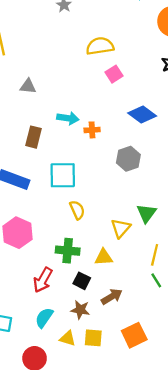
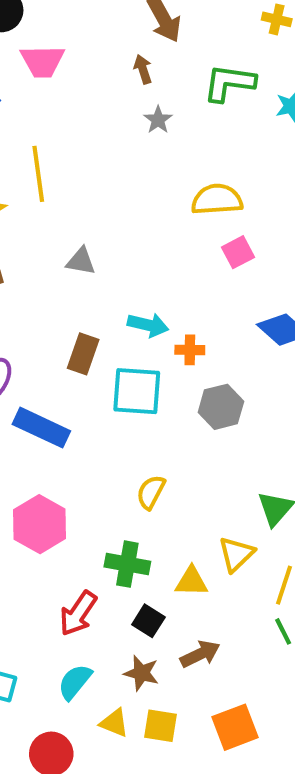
gray hexagon: (128, 159) -> (221, 407), moved
cyan square: (63, 175) -> (137, 391), moved
yellow semicircle: (77, 210) -> (151, 492), turned -132
yellow triangle: (121, 228) -> (236, 554), moved

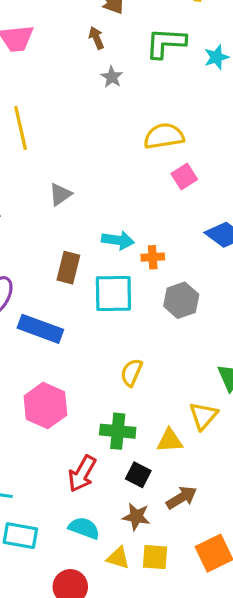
gray triangle: (81, 261) -> (60, 194), turned -40
cyan semicircle: (75, 682) -> (84, 528), turned 76

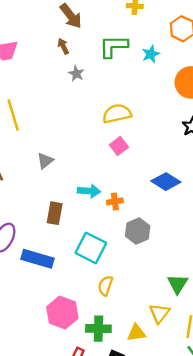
pink square: (184, 176) -> (119, 146), moved
cyan square: (113, 293) -> (91, 248), moved, turned 32
pink hexagon: (45, 406) -> (62, 313), moved

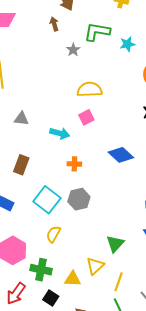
gray star: (76, 74) -> (73, 50), moved
gray triangle: (45, 161) -> (21, 119), turned 35
cyan arrow: (89, 191) -> (60, 133), moved
gray hexagon: (138, 231) -> (79, 199), moved

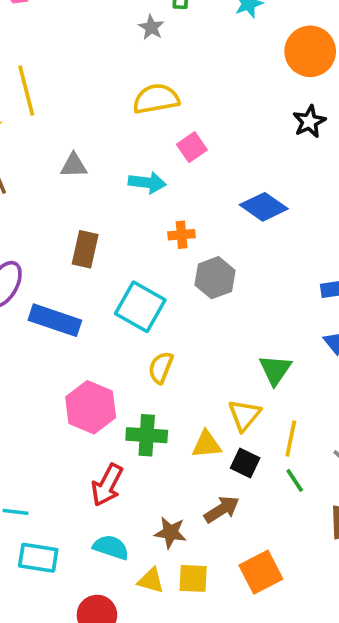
yellow semicircle: (90, 89) -> (156, 99), moved
gray hexagon: (79, 199) -> (215, 278), moved
black square: (51, 298) -> (245, 463), moved

